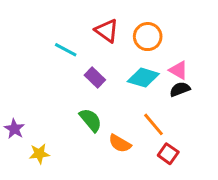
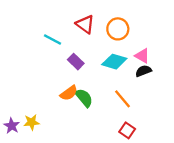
green semicircle: (91, 120) -> (84, 98), moved
purple star: (14, 129) -> (12, 126), moved
orange semicircle: (120, 143) -> (69, 93), moved, turned -66
red square: (168, 154) -> (127, 130), moved

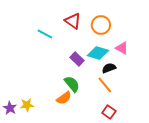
purple rectangle: (76, 62) -> (77, 59), moved
black semicircle: (143, 71) -> (109, 68), moved
orange semicircle: (69, 93) -> (64, 98), moved

